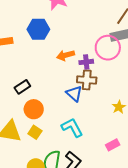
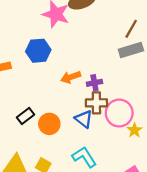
pink circle: (108, 48) -> (119, 113), moved
orange circle: (34, 109) -> (49, 124), moved

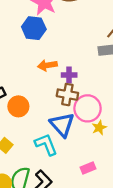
blue hexagon: (38, 51) -> (34, 28), moved
blue triangle: (84, 119) -> (62, 125), moved, size x1.4

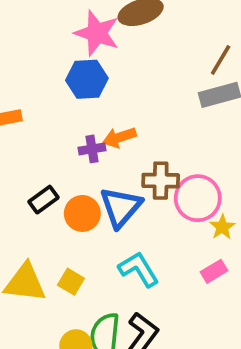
purple cross: (69, 75) -> (92, 149), moved
blue triangle: (62, 125) -> (121, 207), moved, turned 32
pink rectangle: (88, 168) -> (214, 271), moved

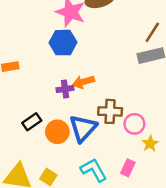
pink circle: (198, 198) -> (134, 124), size x0.7
pink rectangle: (214, 271) -> (128, 168), moved, turned -35

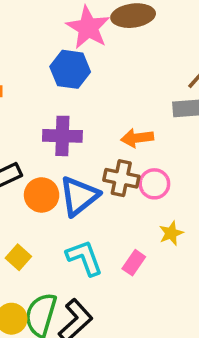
orange arrow: (83, 82) -> (137, 138), moved
purple cross: (65, 89) -> (62, 136), size x1.5
pink circle: (134, 124) -> (154, 184), moved

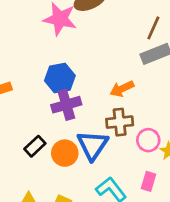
blue hexagon: (70, 69) -> (60, 78), moved
pink circle: (154, 184) -> (148, 140), moved

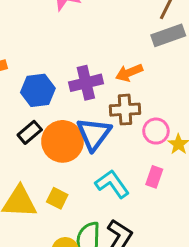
blue hexagon: (60, 78) -> (38, 90), moved
purple cross: (66, 105) -> (86, 83), moved
orange circle: (65, 153) -> (63, 141), size x1.4

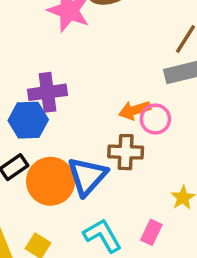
purple cross: (86, 83) -> (47, 92), moved
pink circle: (156, 131) -> (155, 119), moved

